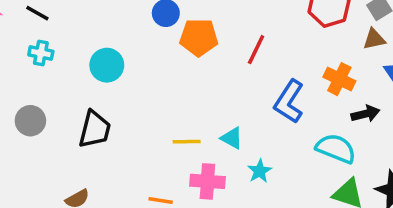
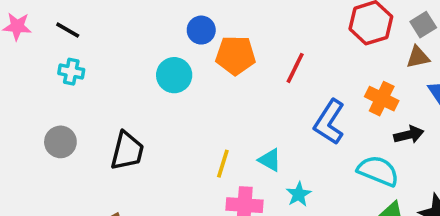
cyan circle: (107, 65) -> (174, 75), moved
yellow line: (187, 142) -> (223, 164), turned -72

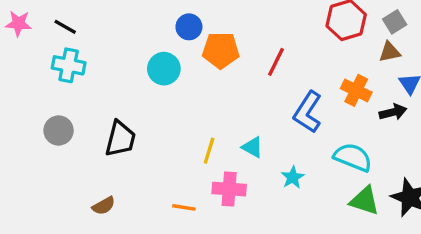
cyan cross: (71, 72) -> (69, 65), size x1.4
black arrow: (409, 135) -> (393, 112), moved
cyan star: (299, 194) -> (293, 177), moved

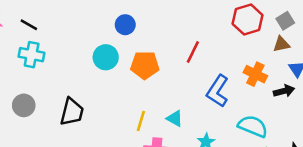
orange pentagon: (221, 50) -> (145, 65), moved

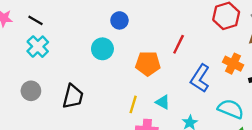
cyan cross: (32, 55) -> (38, 47), turned 35
orange pentagon: (145, 65) -> (148, 64), moved

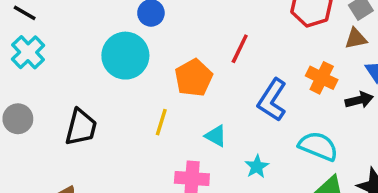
cyan circle: (102, 49) -> (125, 56), size x1.4
orange pentagon: (148, 64) -> (194, 78), turned -30
yellow line: (133, 104) -> (161, 122), moved

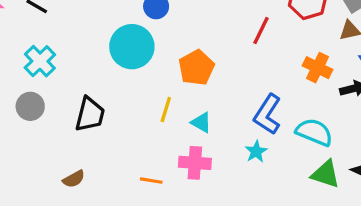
red line: (240, 49) -> (261, 30), moved
cyan cross: (28, 52) -> (40, 61), moved
blue L-shape: (272, 100) -> (267, 114), moved
cyan triangle: (216, 136) -> (201, 122), moved

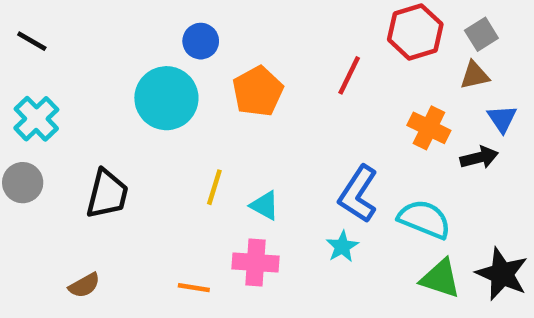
orange pentagon: (196, 68) -> (258, 91), moved

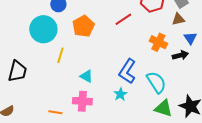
red line: (349, 75) -> (123, 19), turned 30
yellow line: (214, 187) -> (60, 55), moved
cyan semicircle: (424, 219) -> (156, 82), turned 35

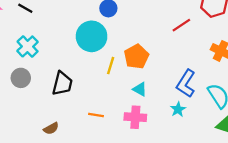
orange pentagon: (83, 26) -> (136, 57), moved
orange line: (55, 112) -> (96, 115), moved

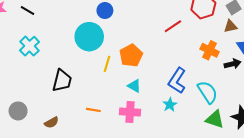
gray circle: (21, 78) -> (18, 111), moved

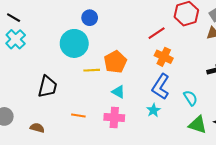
cyan cross: (30, 46) -> (16, 39), moved
orange cross: (210, 50) -> (164, 57), moved
yellow line: (107, 64) -> (92, 70), turned 70
cyan semicircle: (207, 92) -> (190, 98), size x0.7
brown semicircle: (52, 122) -> (37, 128), turned -136

